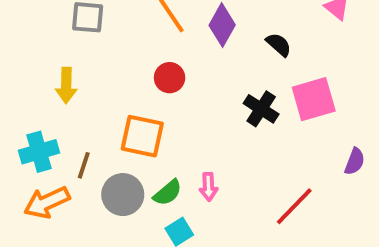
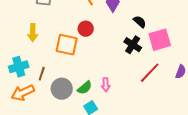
black semicircle: (279, 45) -> (140, 22), moved
orange square: (142, 136) -> (67, 45), moved
red line: (294, 206) -> (150, 73), moved

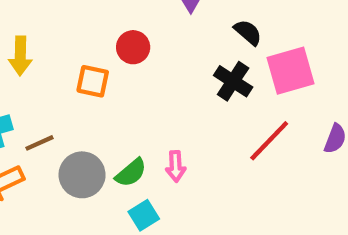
orange square: (67, 45) -> (93, 81), size x0.7
brown line: (42, 74) -> (39, 143), turned 48

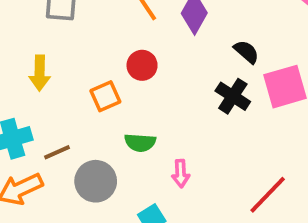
orange square: (93, 81) -> (105, 96), turned -36
red line: (269, 141) -> (268, 195), moved
green semicircle: (131, 173) -> (140, 143), moved, turned 44

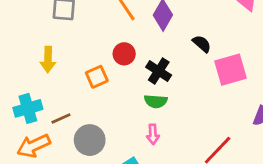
black cross: (233, 96) -> (159, 71), moved
green semicircle: (140, 143) -> (156, 101), moved

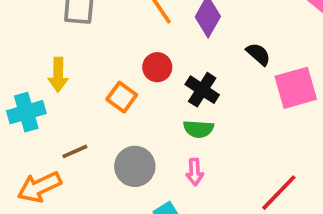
orange square: (97, 77) -> (122, 97), turned -30
cyan cross: (28, 108) -> (26, 112), moved
gray circle: (90, 140) -> (135, 166), moved

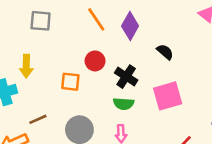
pink square: (296, 88) -> (168, 96), moved
orange square: (122, 97) -> (70, 82), turned -30

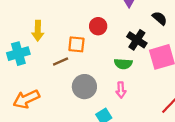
black cross: (126, 77) -> (137, 40), moved
brown line: (38, 119) -> (61, 62), moved

